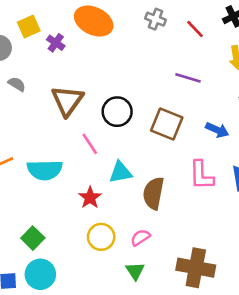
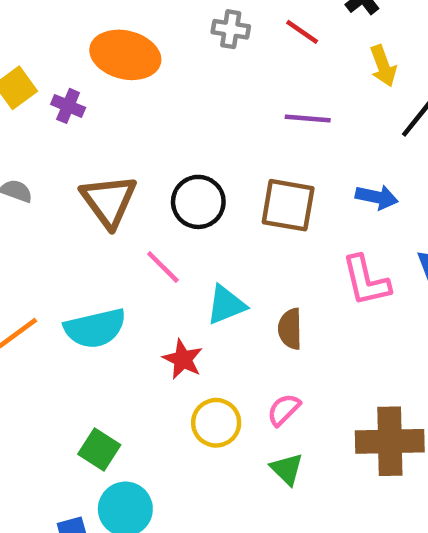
brown semicircle: (153, 193) -> (290, 329), size x0.7

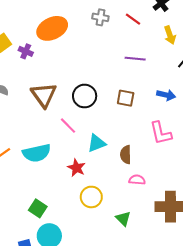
orange ellipse: (125, 55) -> (52, 28), turned -40
brown square: (288, 205) -> (126, 98), size x0.7
pink semicircle: (284, 410) -> (137, 180), moved, turned 49

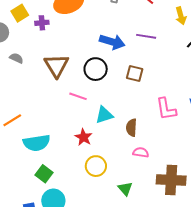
purple cross: (26, 51) -> (42, 23), turned -32
blue arrow: (166, 95) -> (112, 42), moved, size x1.4
pink line: (68, 126) -> (78, 96), turned -30
cyan semicircle: (37, 153) -> (37, 143), moved

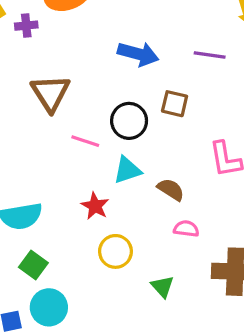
purple line: (146, 36) -> (210, 55), moved
black circle: (96, 69) -> (129, 121), moved
brown semicircle: (131, 128) -> (171, 189), turned 120

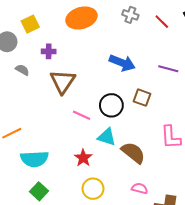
purple cross: (26, 26) -> (49, 51), moved
cyan triangle: (127, 170) -> (107, 137), turned 30
brown semicircle: (171, 189) -> (133, 153), size x1.4
pink semicircle: (186, 229) -> (140, 188), moved

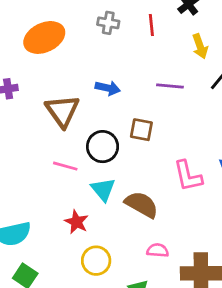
red line: (162, 22) -> (151, 25), turned 49
blue arrow: (122, 63) -> (108, 88), size x0.7
brown triangle: (63, 82) -> (62, 111), moved
cyan triangle: (107, 137) -> (103, 189), turned 42

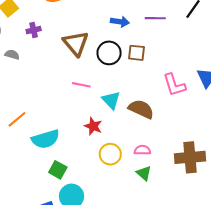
blue arrow: (108, 88) -> (120, 22), moved
black circle: (103, 147) -> (109, 53), moved
pink semicircle: (158, 250) -> (142, 150), moved

